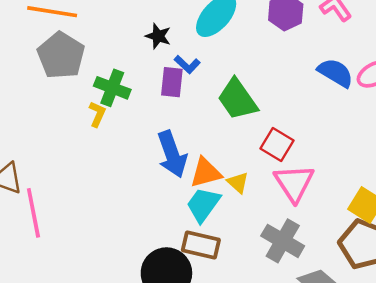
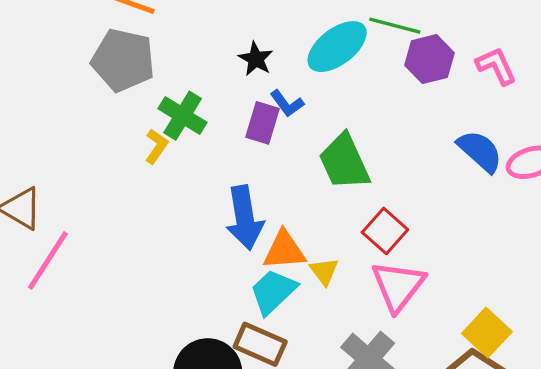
gray pentagon: (61, 55) -> (123, 60), turned -30
pink line: (33, 213) -> (48, 260), turned 33

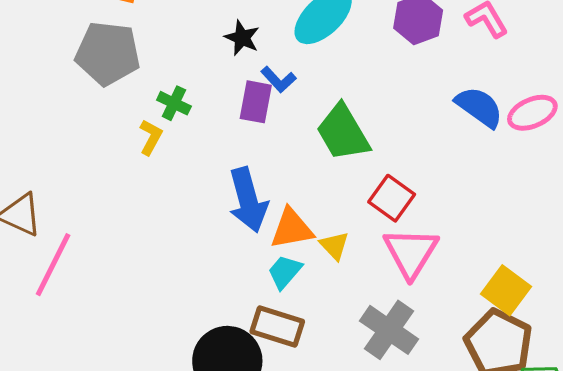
green cross: (183, 116) -> (174, 103), size x0.7
cyan trapezoid: (273, 292) -> (285, 272), size x0.7

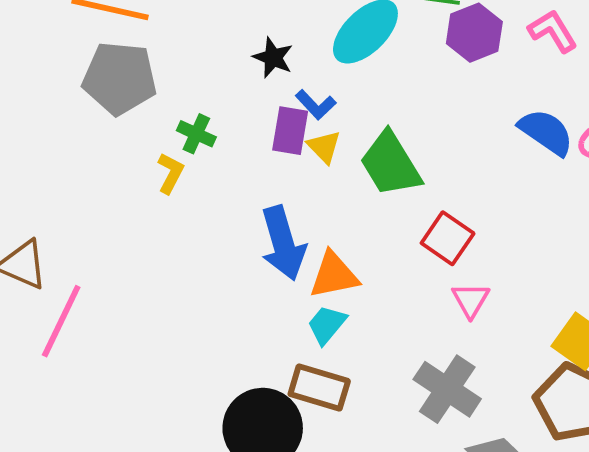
yellow triangle: (334, 246) -> (324, 147), moved
pink triangle: (411, 252) -> (471, 300), size x0.6

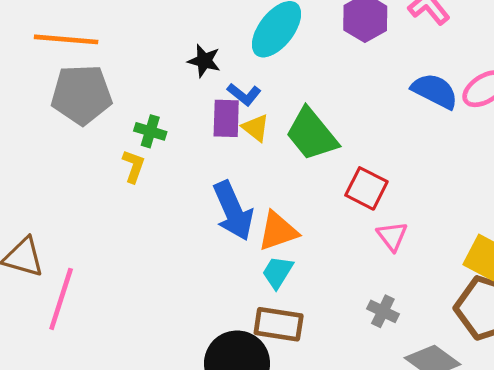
gray cross: (447, 389) -> (383, 311), size x0.6

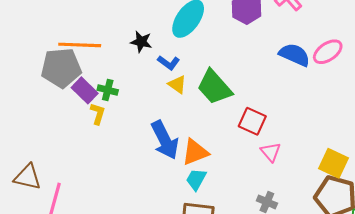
orange line: (66, 39) -> (80, 45), moved
purple rectangle: (226, 118) -> (85, 90), moved, turned -45

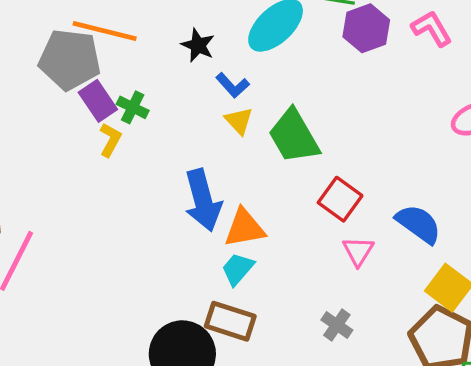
blue semicircle: (295, 55) -> (419, 224), moved

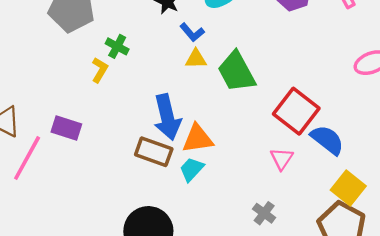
purple rectangle: (98, 101) -> (66, 128), moved, turned -40
yellow triangle: (239, 121) -> (196, 59), turned -50
red square: (340, 199) -> (296, 111), moved, size x1.4
brown rectangle: (230, 321) -> (154, 152), moved

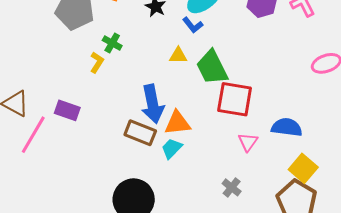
blue L-shape: (192, 32) -> (193, 25), moved
red square: (296, 111) -> (235, 99), moved, turned -30
blue semicircle: (327, 140) -> (287, 127), turned -32

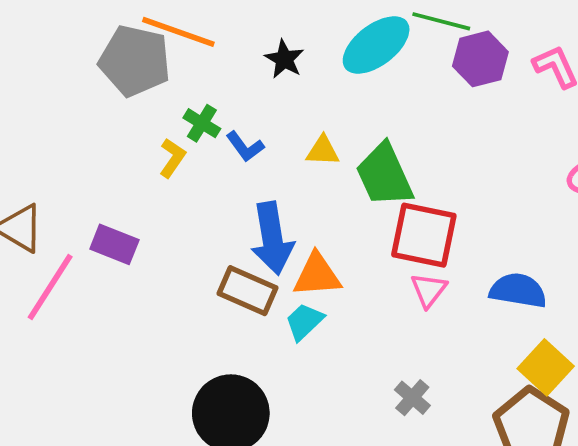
blue L-shape: (193, 25) -> (245, 147), moved
pink triangle: (248, 142) -> (429, 290), moved

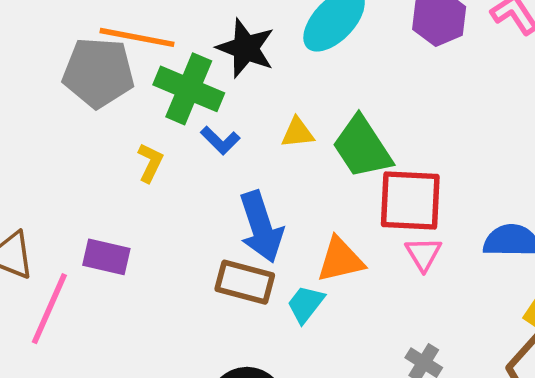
black star: (284, 59) -> (246, 48), size x1.5
green cross: (202, 123) -> (189, 89), moved, size x1.8
orange triangle: (317, 275) -> (340, 260), moved

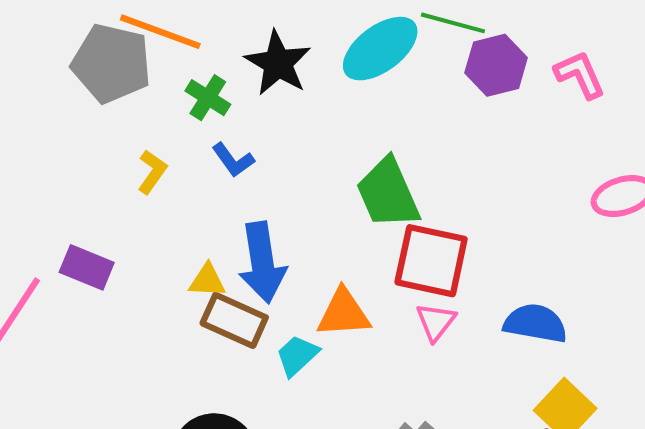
green cross: (189, 89) -> (208, 98), size x0.6
yellow triangle: (298, 133) -> (207, 281), moved

